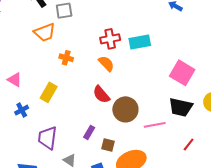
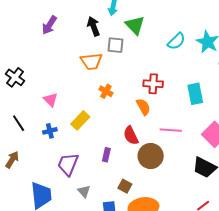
cyan rectangle: (140, 42) -> (195, 94), moved, turned 75
pink line: (155, 125) -> (171, 130), moved
purple rectangle: (89, 132) -> (106, 155), moved, turned -32

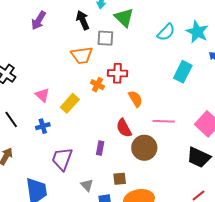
red cross: (153, 84) -> (117, 73), moved
cyan rectangle: (195, 94) -> (183, 72), moved, turned 40
yellow rectangle: (80, 120) -> (70, 103), moved
brown square: (125, 186) -> (120, 179), turned -32
gray triangle: (84, 191) -> (87, 185), moved

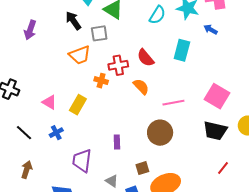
red semicircle: (124, 128) -> (146, 58), moved

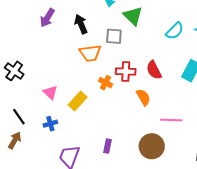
black arrow: (73, 21) -> (81, 24), moved
brown arrow: (27, 170) -> (15, 140), moved

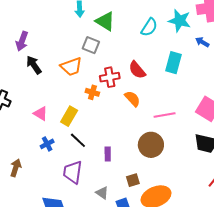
black arrow: (81, 24) -> (34, 65), moved
gray square: (114, 36) -> (91, 45), turned 30
black line: (19, 117) -> (78, 140), moved

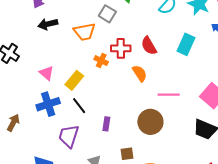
black arrow: (34, 65) -> (48, 24), turned -78
blue cross: (47, 144) -> (48, 104), size x1.6

